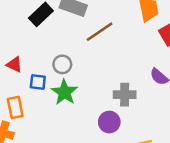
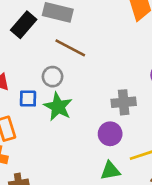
brown line: (100, 32) -> (70, 48), moved, turned 68

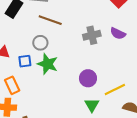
gray cross: (124, 102) -> (92, 35), moved
green triangle: (110, 171) -> (92, 105), turned -42

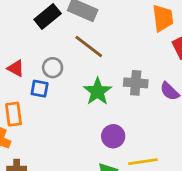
gray circle: (40, 43) -> (53, 68), moved
green star: (48, 64) -> (98, 91), moved

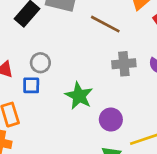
brown line: (89, 46) -> (105, 24), moved
green star: (98, 91) -> (79, 96), moved

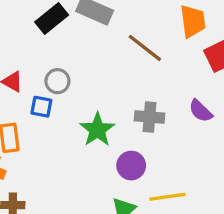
gray cross: (124, 64) -> (150, 117), moved

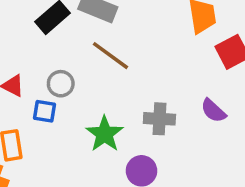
brown line: (145, 48) -> (110, 56), moved

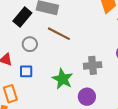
gray circle: (61, 84) -> (30, 44), moved

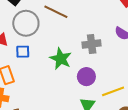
gray circle: (30, 44) -> (26, 23), size x1.6

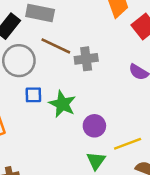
gray cross: (92, 44) -> (86, 59), moved
blue square: (23, 52) -> (33, 95), moved

